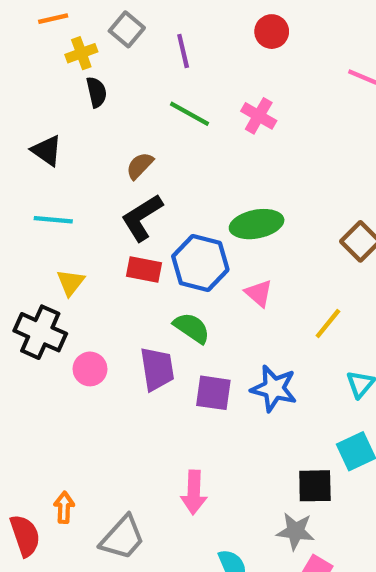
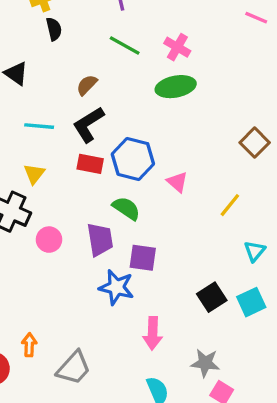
cyan line: (53, 220) -> (39, 126), moved
green ellipse: (257, 224) -> (176, 87), moved
blue star: (274, 388) -> (116, 287), moved
black square: (315, 486) -> (212, 297), moved, turned -32
pink arrow: (194, 492) -> (153, 333), moved

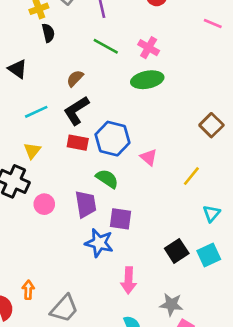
cyan line: (39, 126) -> (36, 112), turned -30

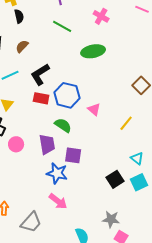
pink cross: (149, 48) -> (101, 16), moved
brown semicircle: (75, 78) -> (22, 46), moved
cyan triangle: (211, 213) -> (137, 158), moved, turned -32
pink arrow: (129, 280) -> (58, 201), moved, turned -54

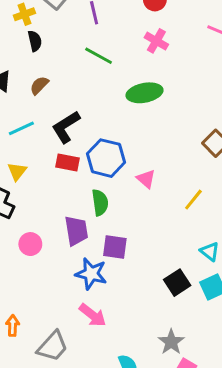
green semicircle: (63, 125) -> (100, 203), turned 48
pink circle: (16, 144) -> (30, 244), moved
gray star: (111, 219) -> (171, 342), turned 30

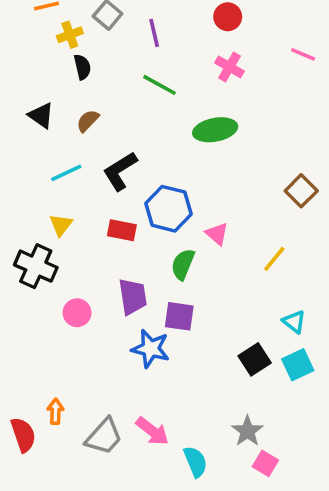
red rectangle: (67, 162) -> (122, 230), moved
green semicircle: (100, 203) -> (183, 264), moved, turned -150
pink arrow: (93, 315) -> (152, 431), moved

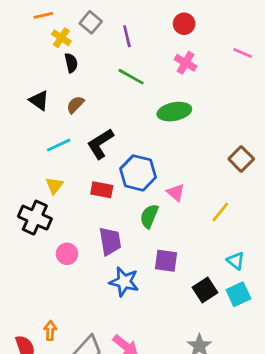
yellow cross: (70, 35) -> (61, 38), turned -36
purple square: (179, 316) -> (166, 261), moved

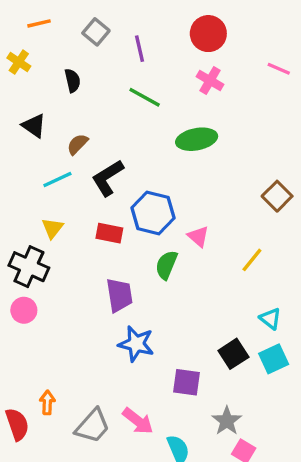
red circle: (184, 24) -> (208, 34), size x1.4
yellow cross: (61, 38) -> (19, 62), moved
brown semicircle: (75, 105) -> (78, 144), moved
pink circle: (67, 254) -> (24, 310), moved
purple square: (166, 261) -> (187, 382), moved

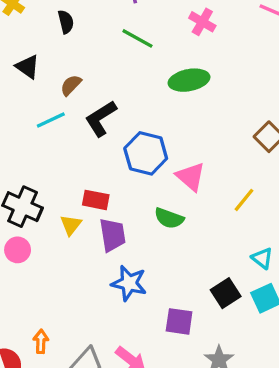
yellow triangle: (52, 228) -> (71, 225), moved
red rectangle: (109, 233) -> (96, 200), moved
pink triangle: (198, 236) -> (191, 177), size x1.4
green semicircle: (166, 265) -> (169, 218), moved, turned -92

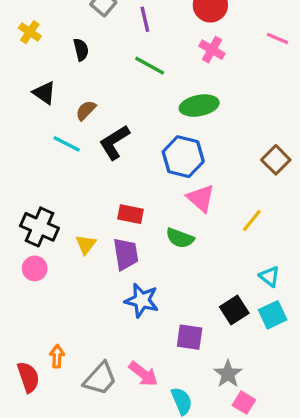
cyan line: (51, 120) -> (67, 144), turned 52
blue hexagon: (146, 153) -> (183, 157), moved
red rectangle: (96, 200) -> (130, 214), moved

